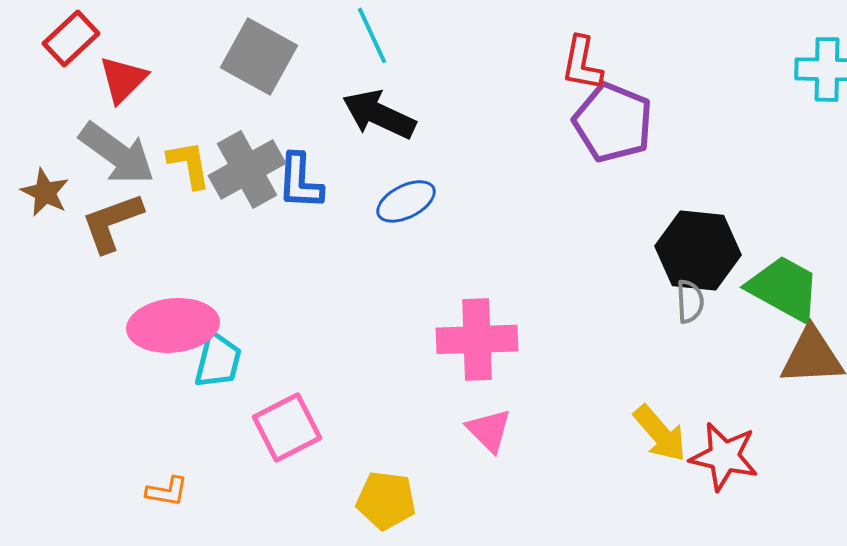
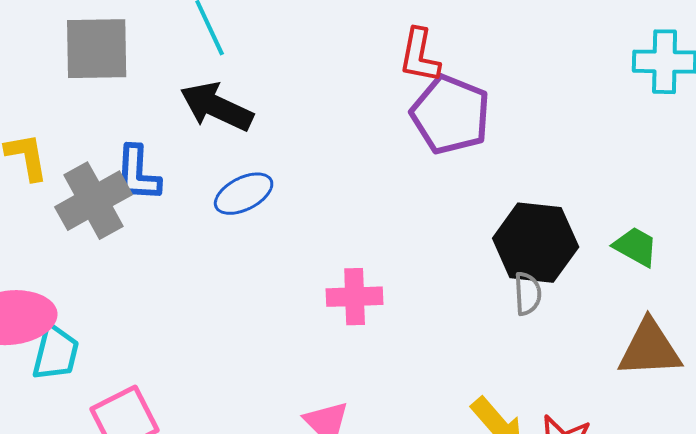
gray square: (259, 56) -> (97, 49), turned -30
gray cross: (247, 169) -> (94, 201), moved
green trapezoid: (784, 288) -> (636, 247), moved, size x0.6
pink cross: (477, 339) -> (355, 297), moved, size x0.7

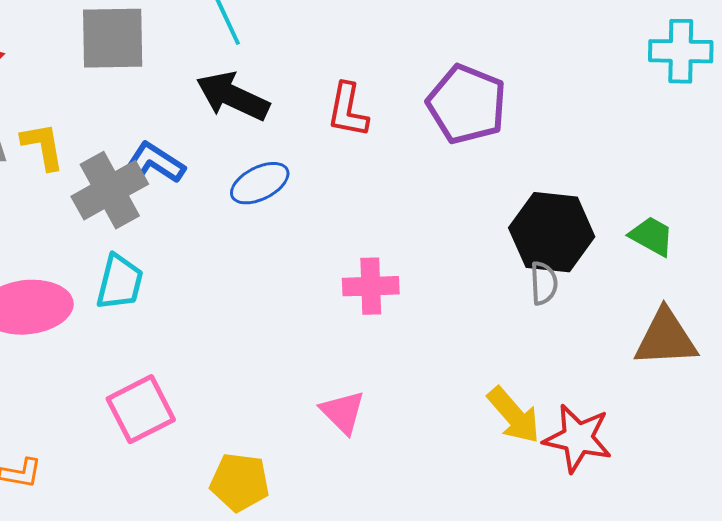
red L-shape: (420, 56) -> (348, 110), moved
blue L-shape: (138, 174) -> (154, 163), turned 120
cyan trapezoid: (56, 353) -> (120, 282), moved

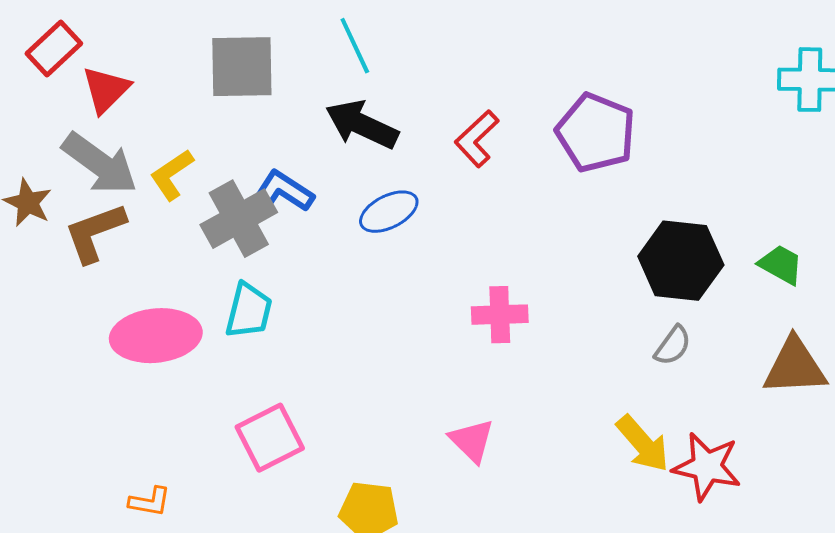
red L-shape: (348, 110) -> (477, 139), turned 36
yellow L-shape: (43, 146) -> (172, 175), turned -114
gray semicircle: (544, 283) -> (673, 346), moved, turned 39

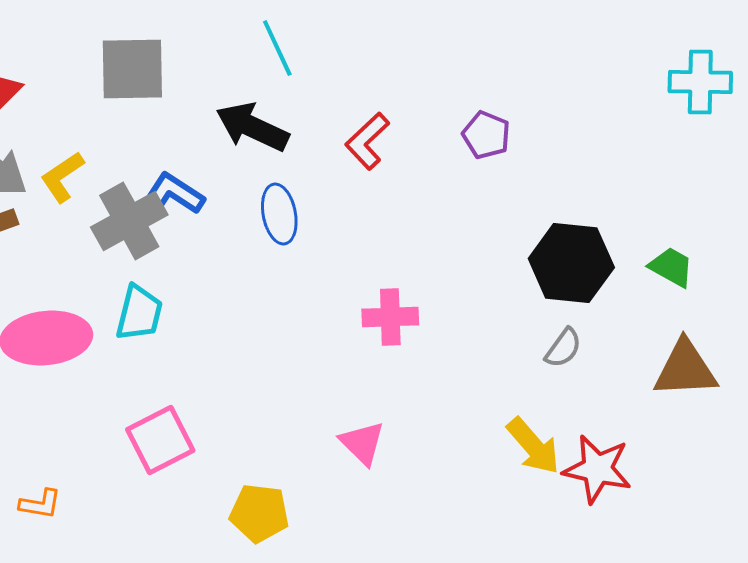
cyan line: (355, 46) -> (277, 48), moved
purple pentagon: (596, 133) -> (486, 135), size x0.6
blue ellipse: (389, 212) -> (279, 214), turned -74

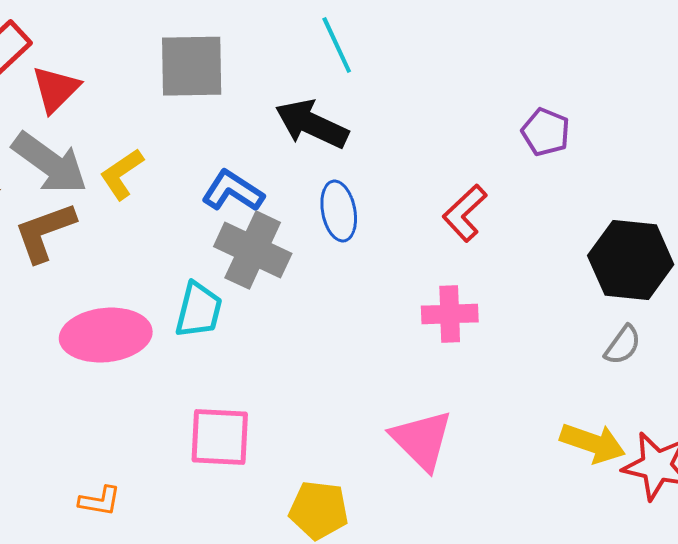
red L-shape: (367, 141) -> (465, 213), moved
gray cross: (129, 221) -> (253, 250), moved, turned -36
pink square: (160, 440) -> (220, 437), turned 30
pink triangle: (362, 443) -> (422, 440), size x1.4
yellow arrow: (533, 446) -> (593, 443), turned -30

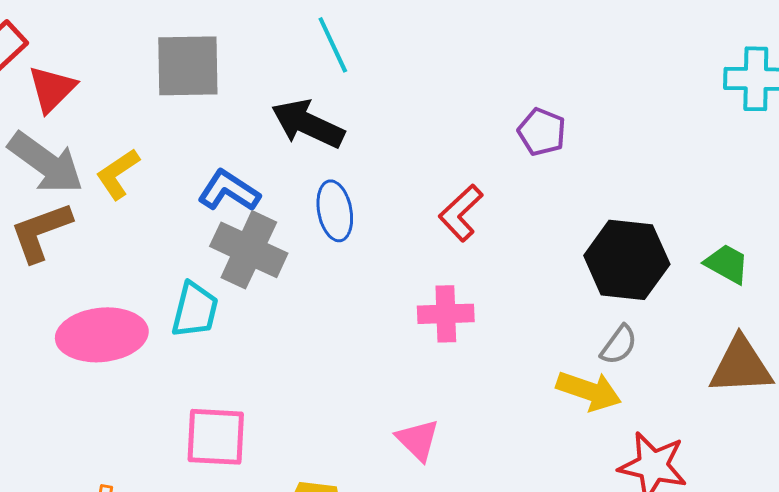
pink triangle: (422, 440) -> (418, 440), size x0.7
yellow arrow: (593, 443) -> (589, 391), moved

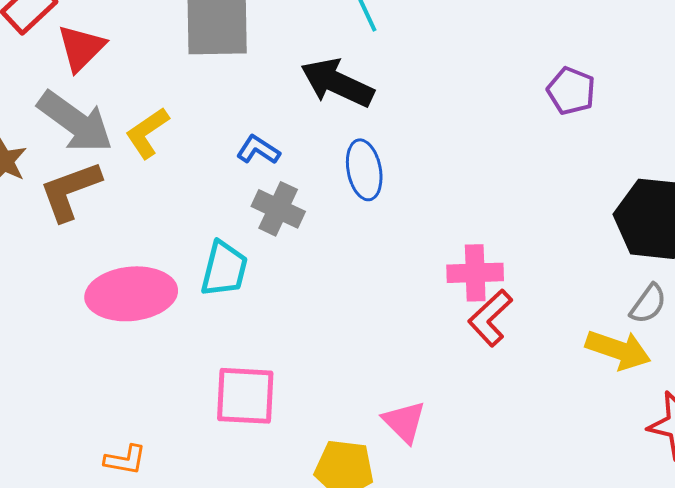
blue L-shape: (229, 191) -> (258, 150), size x0.7
red L-shape: (461, 213) -> (490, 318), moved
gray cross: (249, 250) -> (278, 209), size x0.7
pink triangle: (418, 440) -> (404, 422), moved

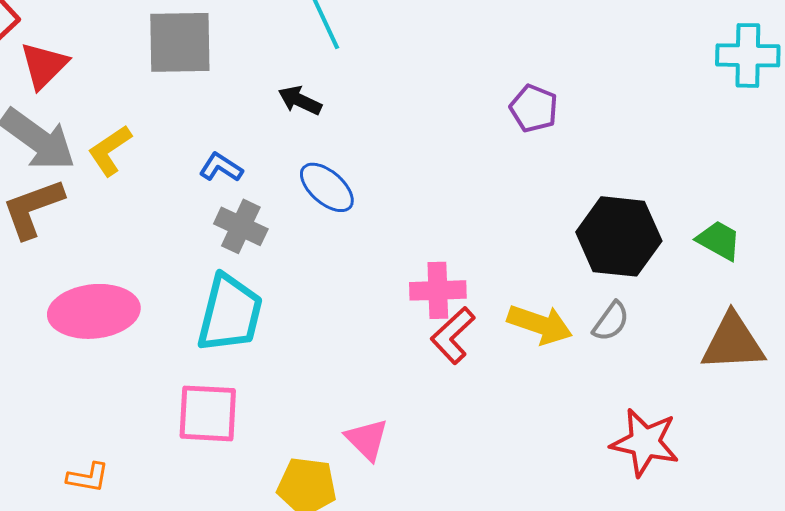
black arrow: (337, 83) -> (300, 100), size x0.6
blue ellipse: (364, 170) -> (327, 187), turned -38
cyan trapezoid: (224, 269) -> (230, 313), moved, size x1.4
yellow arrow: (618, 350) -> (540, 324), moved

